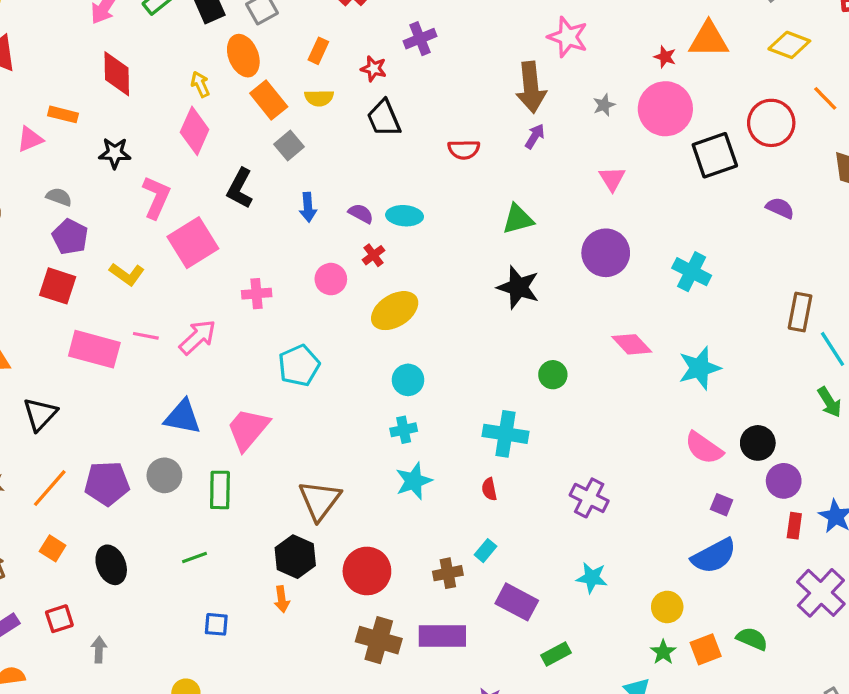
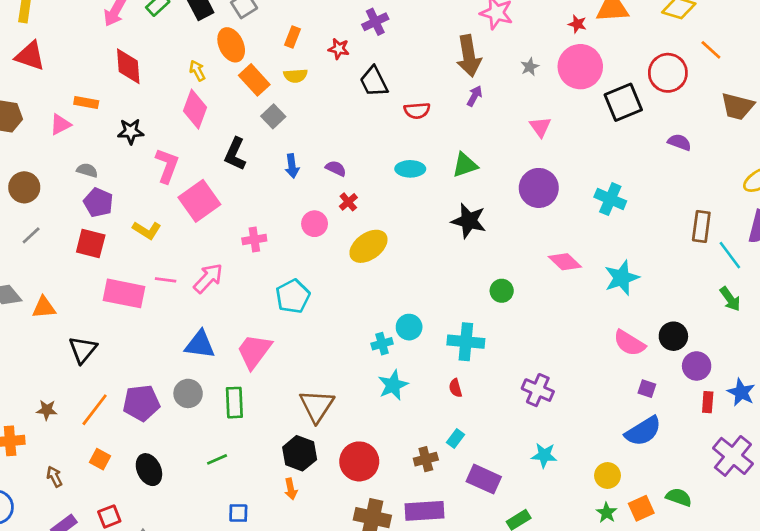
black trapezoid: (384, 118) -> (374, 82), moved
cyan ellipse: (405, 216) -> (410, 169), moved
cyan circle: (408, 380) -> (409, 327), moved

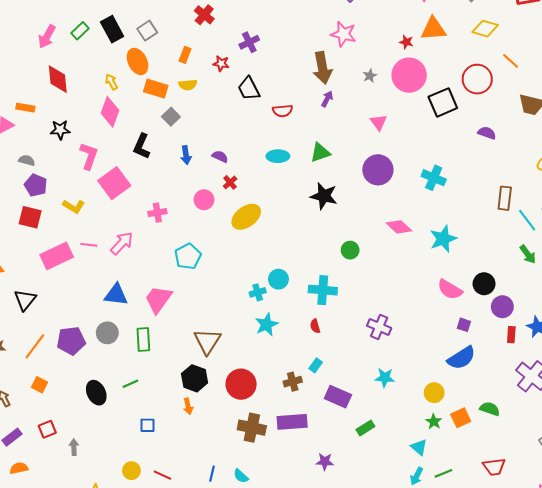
orange rectangle: (254, 80) -> (156, 89), turned -30
pink rectangle: (124, 293) -> (57, 256), turned -36
black ellipse: (149, 470) -> (96, 393), moved

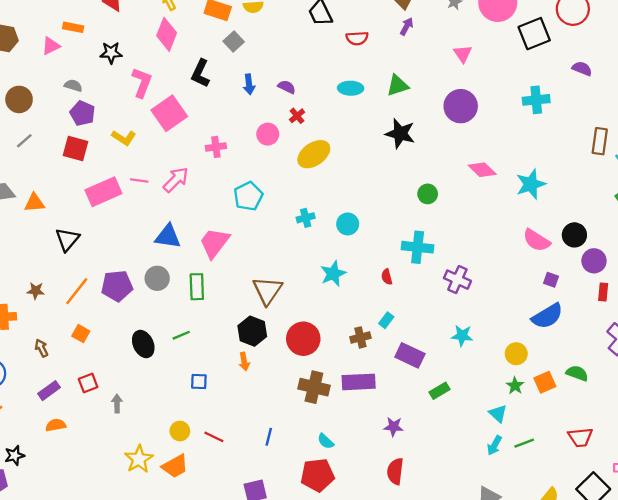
cyan cross: (434, 178) -> (536, 100), moved, turned -30
cyan cross: (323, 290) -> (418, 247), moved
cyan cross: (258, 292) -> (306, 218), moved
cyan semicircle: (241, 476) -> (326, 441), moved

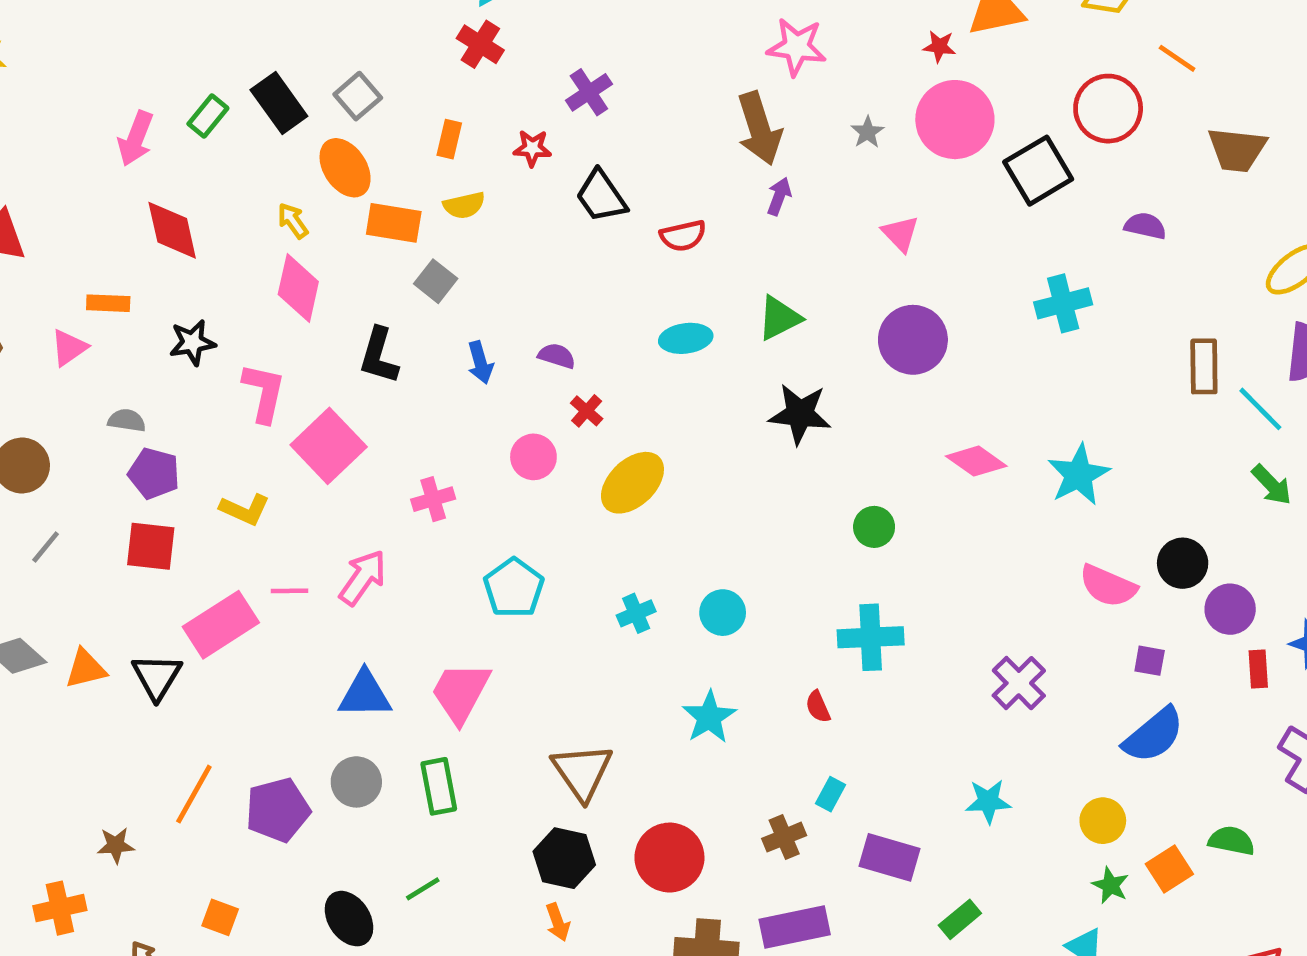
black triangle: (67, 239) -> (157, 677), moved
purple cross: (457, 280) -> (1019, 683), moved, turned 30
orange line: (77, 291) -> (194, 794), moved

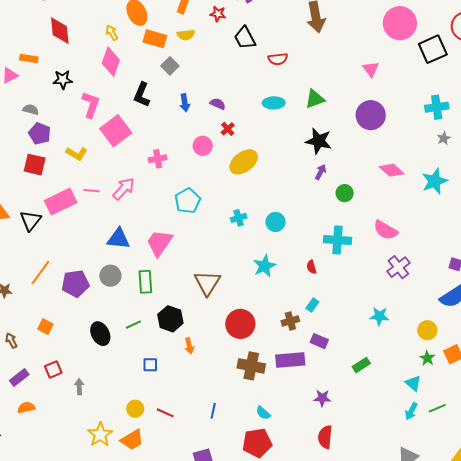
gray star: (867, 132) -> (444, 138), moved
purple arrow: (779, 196) -> (321, 172), moved
pink semicircle: (1108, 586) -> (386, 230), moved
purple rectangle: (889, 857) -> (319, 341), moved, size x0.7
black hexagon: (564, 858) -> (170, 319), moved

